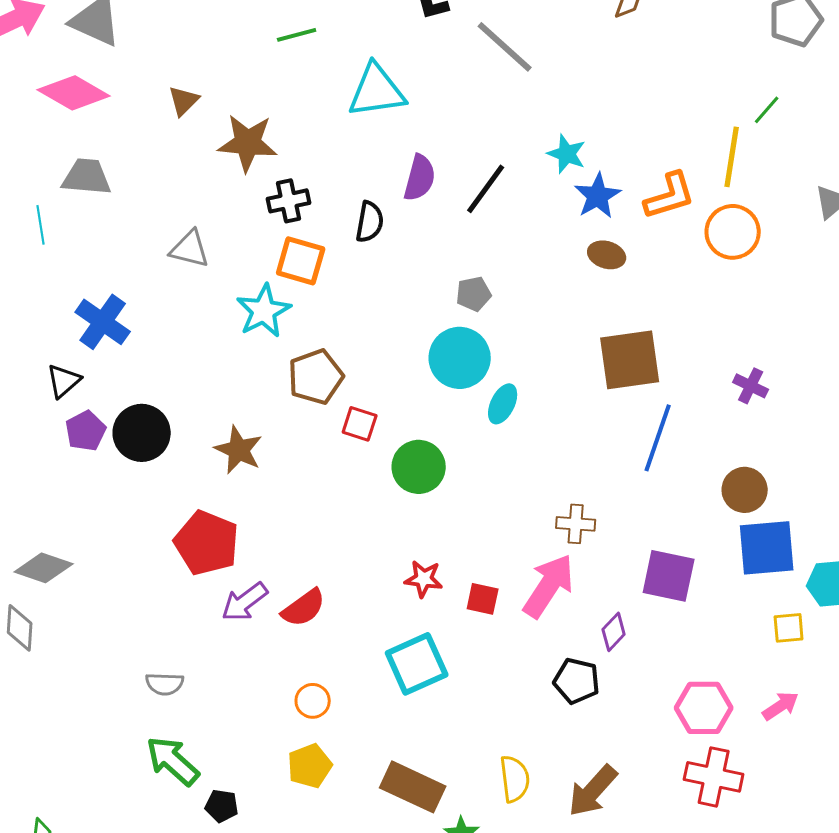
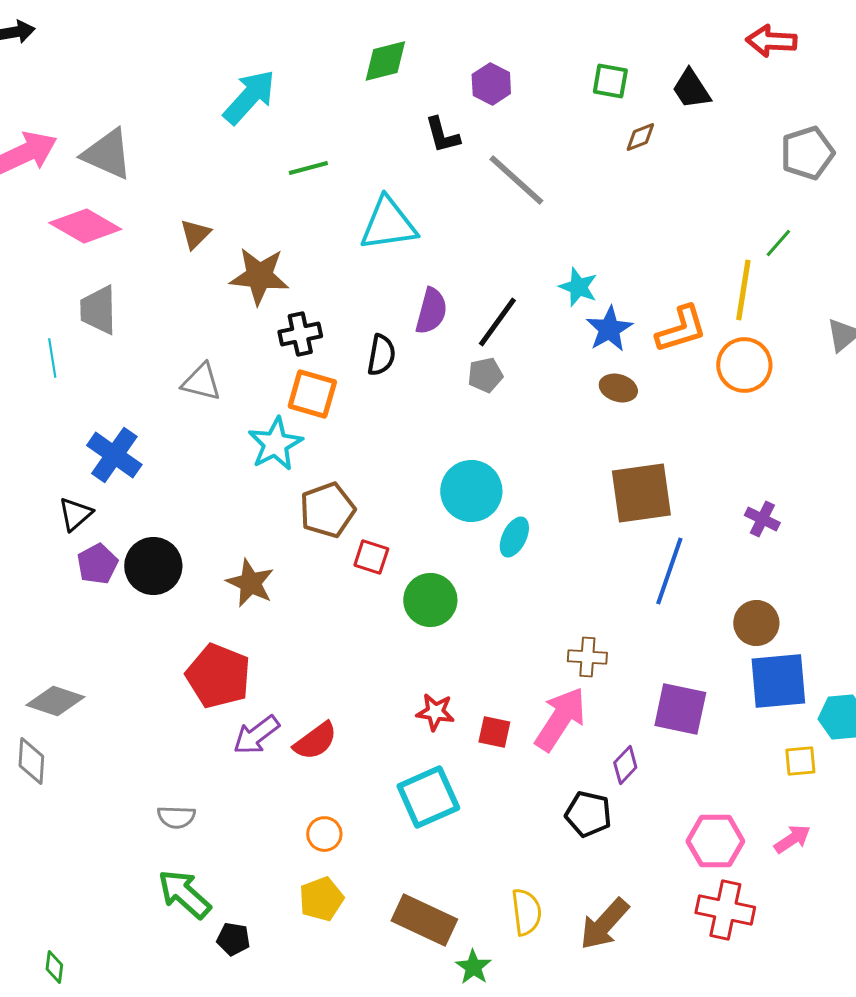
gray trapezoid: (87, 177) -> (98, 310), turned -96
gray pentagon: (474, 294) -> (485, 375), moved

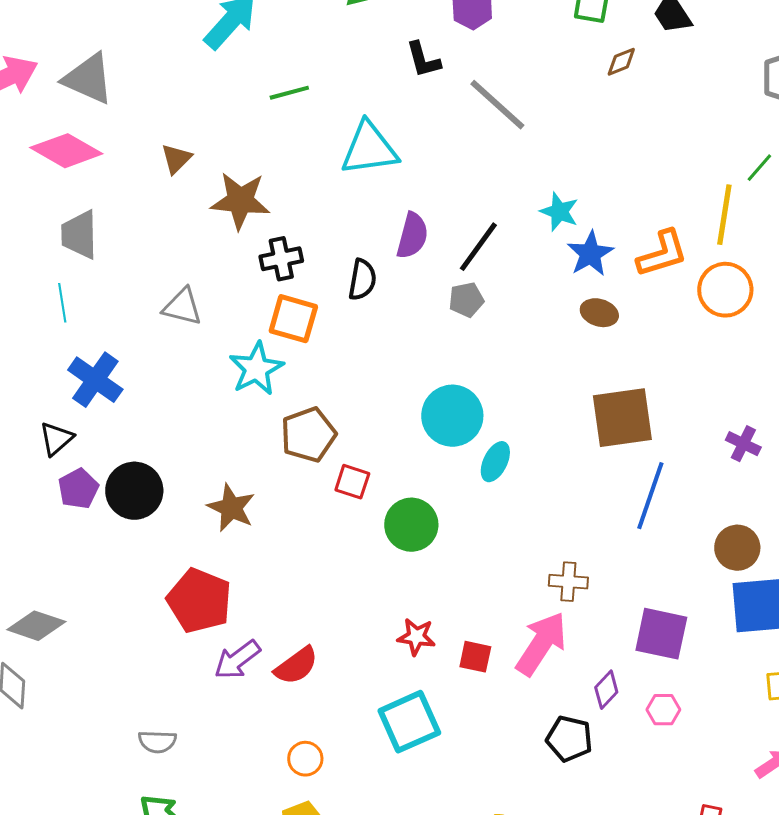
cyan line: (52, 358) -> (62, 303), moved
pink hexagon: (715, 841) -> (663, 710), moved, size x0.6

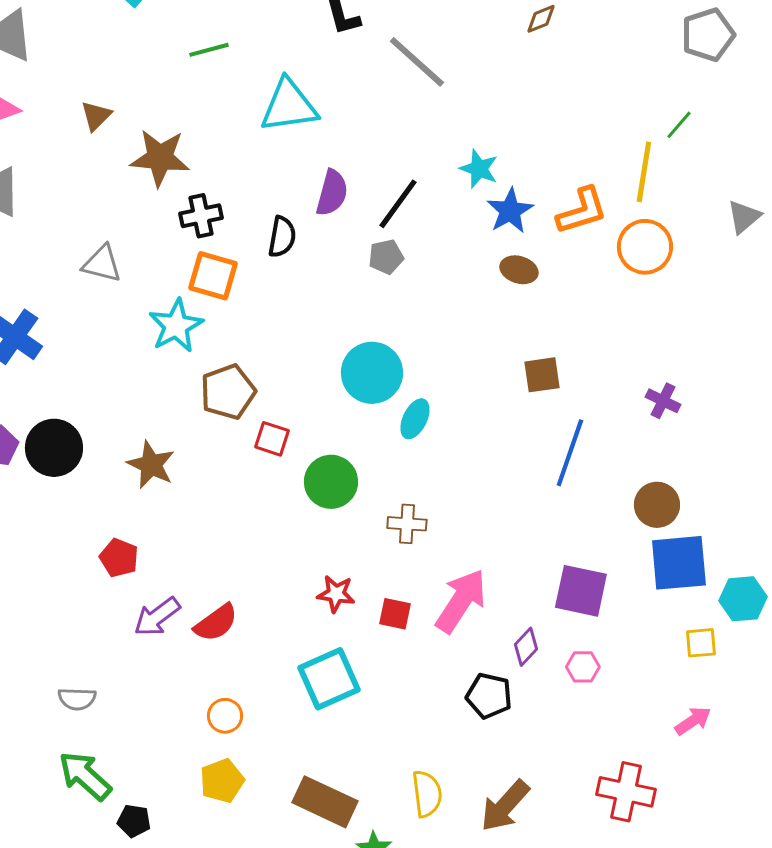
brown square: (622, 418) -> (542, 375), size x0.6
brown cross: (568, 582) -> (407, 524), moved
red pentagon: (199, 601) -> (119, 558), size x0.6

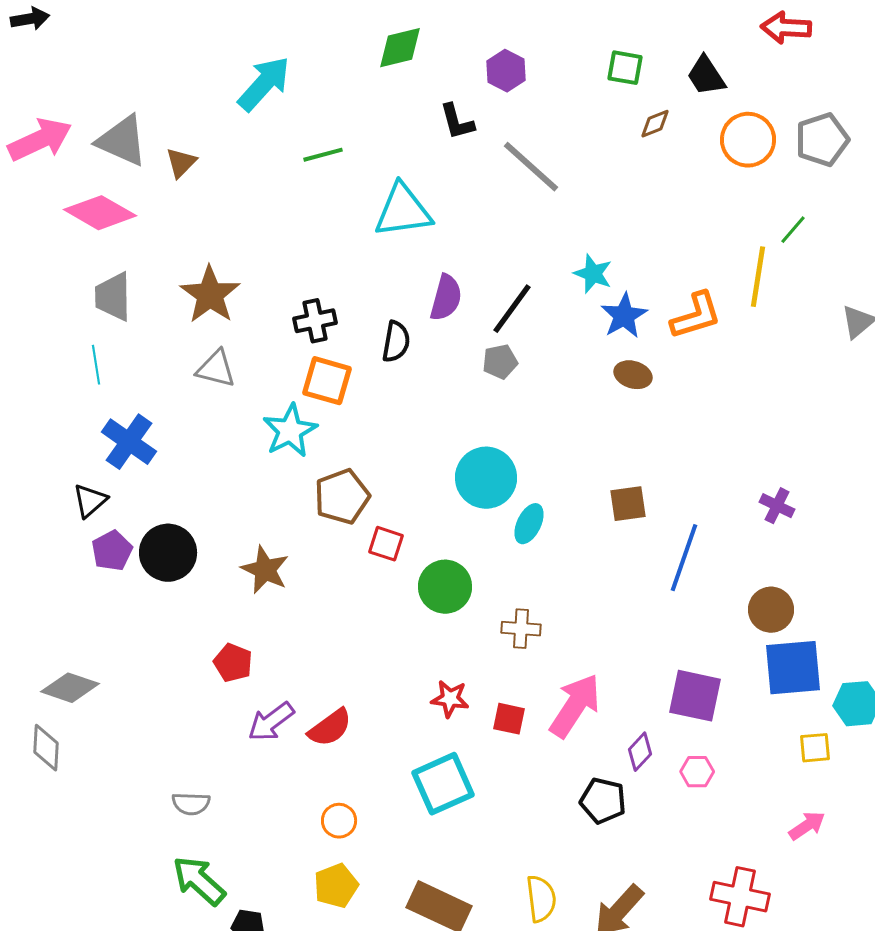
brown triangle: (96, 116) -> (181, 163), moved
brown star: (160, 158) -> (210, 295), moved, turned 30
orange circle: (645, 247) -> (748, 140), moved
brown square: (542, 375) -> (628, 504), moved

